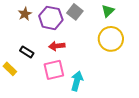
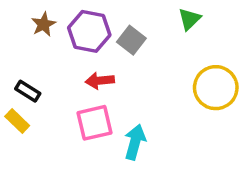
gray square: (75, 12) -> (131, 40), moved
yellow circle: (111, 39) -> (216, 88), moved
black rectangle: (27, 52) -> (28, 91), moved

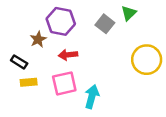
brown star: (44, 24) -> (38, 39), moved
gray square: (131, 40) -> (105, 24), moved
yellow rectangle: (17, 121) -> (29, 82), moved, turned -49

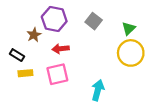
green triangle: (129, 13) -> (129, 29), moved
cyan arrow: (92, 97) -> (98, 90), moved

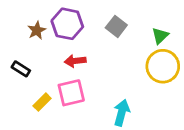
brown star: (34, 35) -> (37, 30), moved
yellow rectangle: (25, 73) -> (42, 102), moved, turned -40

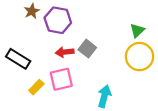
gray square: (116, 26) -> (87, 49), moved
brown star: (37, 30) -> (32, 11), moved
black rectangle: (21, 69) -> (18, 59), size x1.5

